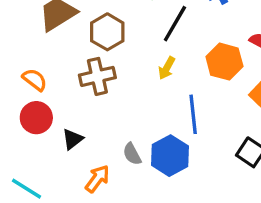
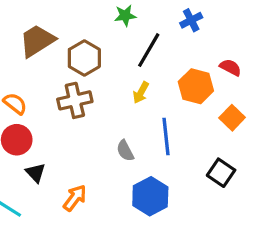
black triangle: (73, 139) -> (36, 173), moved, turned -35
gray semicircle: (132, 154) -> (125, 151), moved
blue hexagon: (170, 156) -> (150, 196), moved

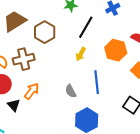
brown cross: (75, 100) -> (24, 59), moved
orange arrow: (75, 198) -> (32, 91), moved

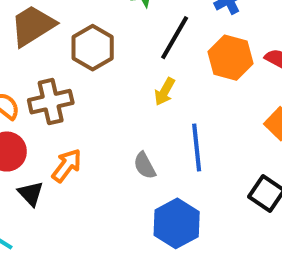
orange hexagon: (116, 50) -> (231, 58), moved

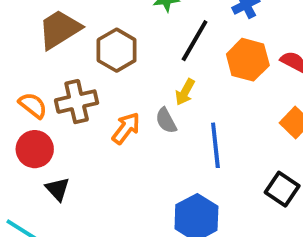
orange arrow: (67, 166) -> (126, 128), moved
gray semicircle: (145, 166) -> (166, 121), moved

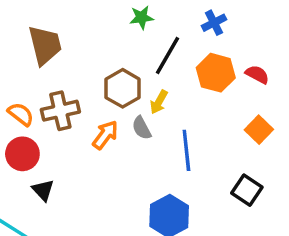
brown trapezoid: (59, 29) -> (45, 45), turned 108
brown hexagon: (117, 50) -> (123, 88), moved

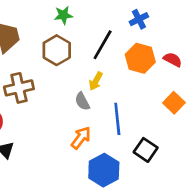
green star: (142, 17) -> (63, 15), moved
brown hexagon: (123, 88) -> (57, 50), moved
orange arrow: (105, 135) -> (81, 138), moved
black square: (247, 190) -> (146, 150), moved

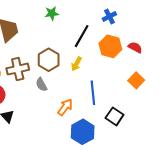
brown hexagon: (57, 50) -> (49, 60), moved
gray semicircle: (82, 101) -> (41, 84), moved

